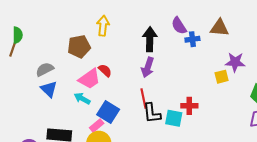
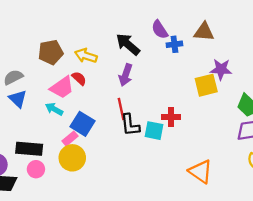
yellow arrow: (103, 26) -> (86, 56), moved, turned -78
black arrow: (150, 39) -> (128, 44), turned -50
yellow square: (222, 77) -> (206, 85), size x1.5

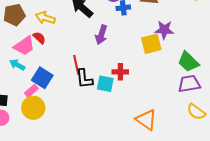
purple arrow: (126, 75) -> (101, 35), moved

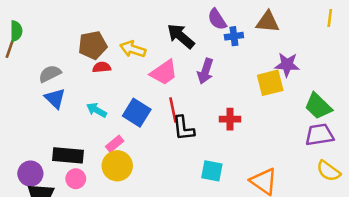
red semicircle: (39, 38) -> (102, 67), moved, turned -48
pink trapezoid: (24, 46) -> (164, 72), moved
blue square: (42, 78) -> (137, 113), moved
cyan square: (105, 84) -> (212, 171), moved

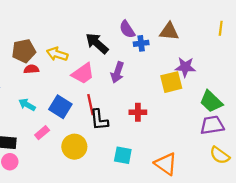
yellow circle: (117, 166) -> (74, 147), moved

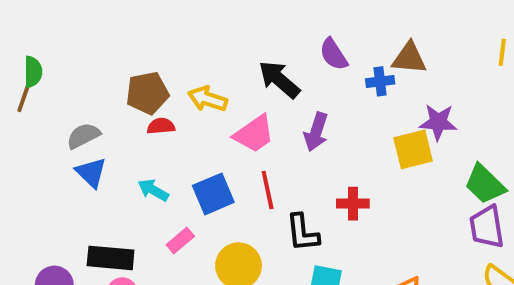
blue cross: (141, 43) -> (380, 81), moved
blue square: (60, 107) -> (213, 194), turned 35
black L-shape: (99, 120) -> (303, 233), moved
purple trapezoid: (212, 125) -> (487, 227), turned -90

